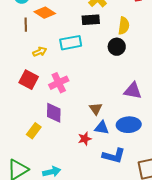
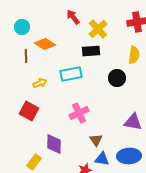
yellow semicircle: (124, 26) -> (134, 55), moved
pink cross: (59, 83) -> (79, 113), moved

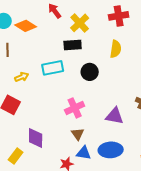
orange diamond: (45, 44) -> (26, 26), moved
black circle: (117, 78) -> (90, 72), moved
pink cross: (79, 113) -> (75, 108), moved

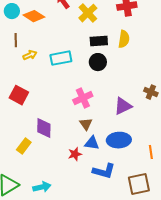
black rectangle: (73, 45) -> (99, 41), moved
yellow arrow: (22, 77) -> (30, 55), moved
purple triangle: (115, 116) -> (123, 106), turned -36

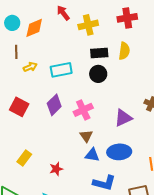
yellow cross: (88, 13) -> (88, 25), turned 30
orange diamond: (34, 16) -> (34, 28), turned -55
purple diamond: (44, 128) -> (54, 105), moved, turned 45
red star: (75, 154) -> (56, 169), moved

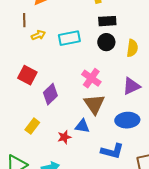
yellow semicircle: (124, 51) -> (132, 48), moved
purple diamond: (54, 105) -> (50, 94), moved
pink cross: (83, 110) -> (91, 78), turned -30
brown triangle: (86, 136) -> (94, 104), size x1.6
blue triangle: (92, 155) -> (82, 126), moved

